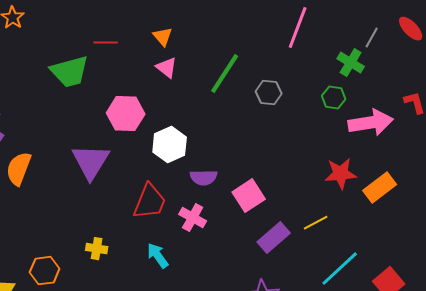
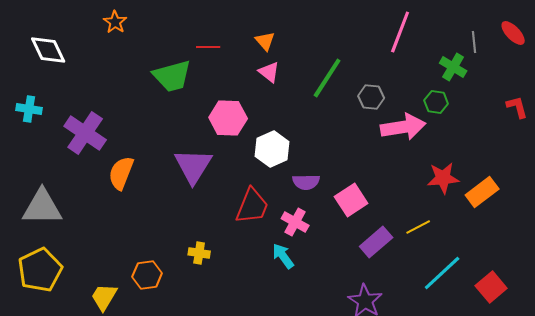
gray line: (372, 38) -> (474, 42), turned -35
pink arrow: (371, 123) -> (403, 127), moved
cyan arrow: (158, 256) -> (283, 256), moved

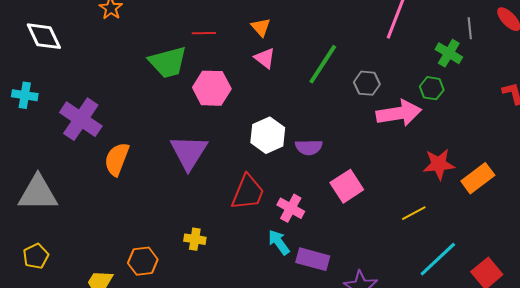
pink hexagon: (228, 118) -> (212, 88), moved
purple semicircle: (306, 182) -> (309, 147), moved
purple rectangle: (376, 242) -> (313, 259), moved, turned 56
yellow pentagon: (40, 270) -> (36, 256), size x0.6

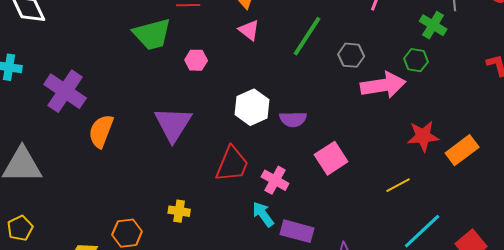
pink hexagon: (212, 88) -> (196, 60), size x0.6

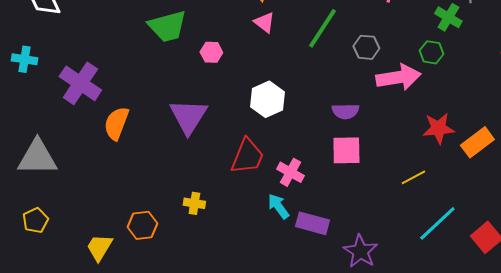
purple semicircle: (293, 119) -> (345, 111), moved
pink square: (331, 158) -> (346, 150), turned 32

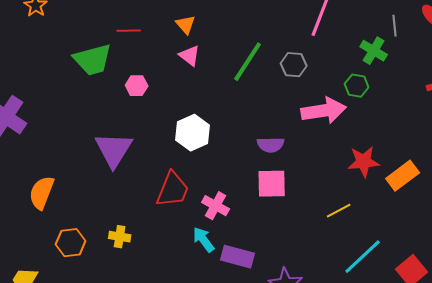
gray hexagon: (366, 47) -> (294, 65), moved
orange semicircle: (116, 123) -> (42, 193), moved
orange hexagon: (142, 225) -> (71, 243), moved

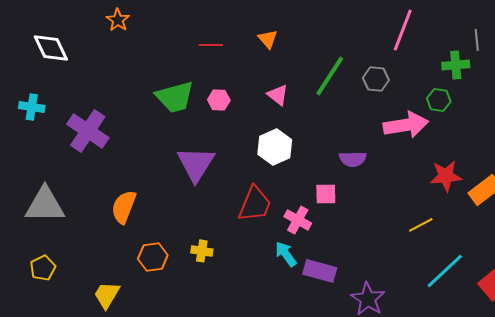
green cross: (374, 51) -> (456, 65), turned -36
pink triangle: (190, 56) -> (278, 95), moved
green trapezoid: (93, 60) -> (175, 97), moved
pink square: (272, 184) -> (326, 194), moved, size x0.7

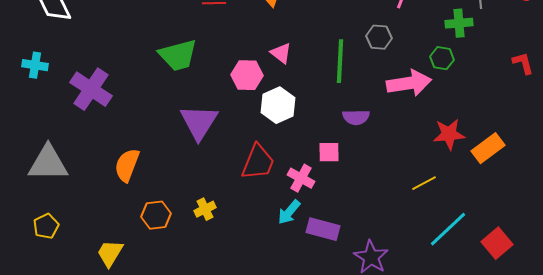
green line: (330, 76) -> (340, 61), moved, turned -30
pink hexagon: (219, 100) -> (247, 75), moved, size x1.4
yellow cross: (202, 251) -> (205, 209), turned -35
cyan arrow: (286, 254) -> (289, 212), turned -104

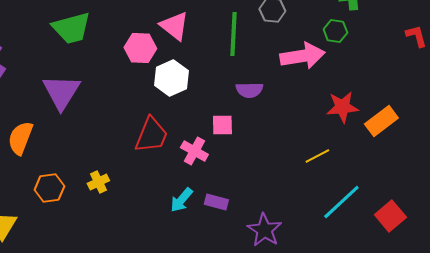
pink triangle: (281, 53) -> (174, 26), size x1.4
purple triangle: (199, 122) -> (61, 92), moved
cyan arrow: (289, 212) -> (181, 200), moved
purple rectangle: (323, 229) -> (216, 202), size x0.7

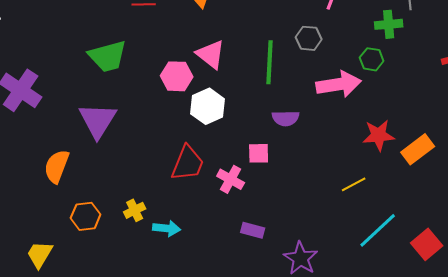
cyan arrow: (181, 200) -> (167, 228), moved, turned -124

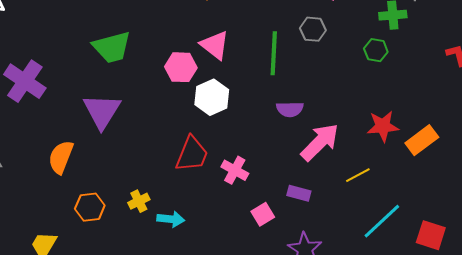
pink arrow: (339, 84) -> (320, 142), moved, turned -36
pink square: (259, 153) -> (263, 214), moved, turned -30
purple rectangle: (253, 230) -> (299, 193), moved
red square: (427, 244) -> (431, 235), turned -32

